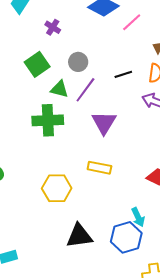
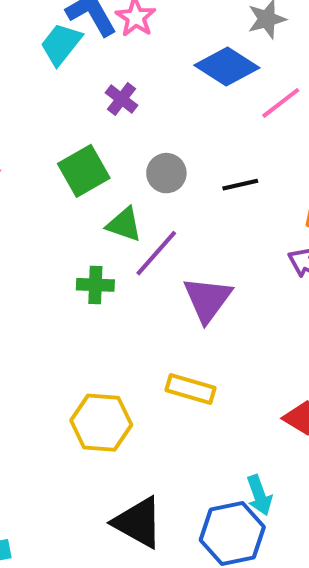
black line: (123, 74) -> (240, 185), moved
purple line: (85, 90) -> (156, 253), moved
green cross: (48, 120) -> (95, 285), size x0.6
black triangle: (79, 236) -> (138, 522), turned 32

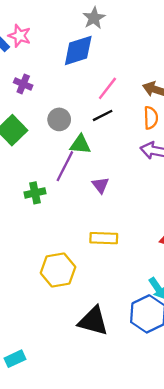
blue diamond: (227, 67) -> (78, 51), turned -36
pink line: (281, 103) -> (107, 88), moved
green triangle: (124, 224) -> (80, 144), moved
purple triangle: (207, 299) -> (100, 185), size x0.6

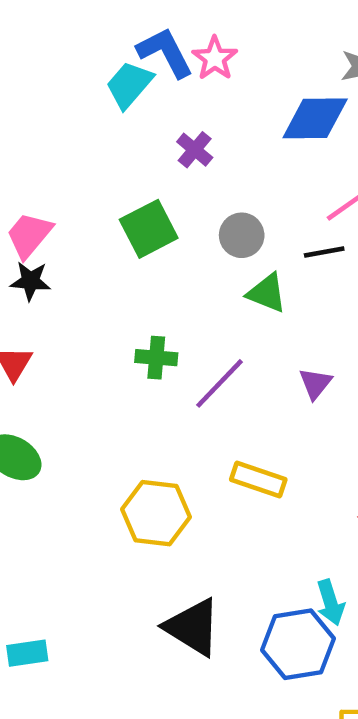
purple line: (65, 166) -> (219, 383), moved
purple triangle: (100, 185) -> (315, 383), moved

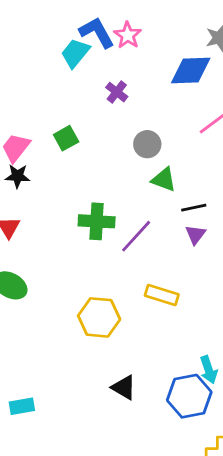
green square: (149, 229) -> (66, 138), moved, size x0.7
black line: (324, 252) -> (194, 208), moved
green cross: (156, 358) -> (97, 221), size x1.4
black triangle: (193, 627) -> (124, 387), size x0.7

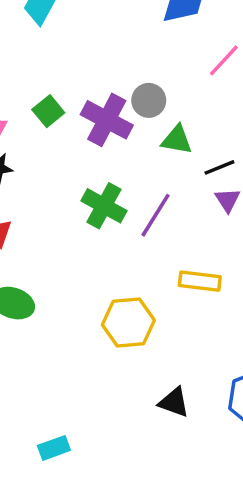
purple cross: (117, 92) -> (107, 120), moved, size x1.8
green cross: (97, 221) -> (104, 206), turned 36

